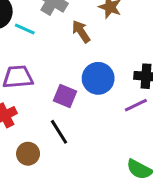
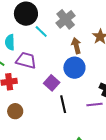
blue circle: (98, 78) -> (74, 68), moved
black line: (59, 132) -> (63, 104), moved

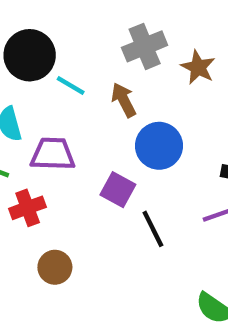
gray cross: (66, 19) -> (145, 46), moved, turned 30
brown arrow: (76, 46) -> (124, 100), moved

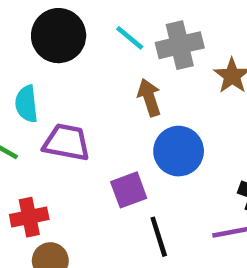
cyan line: (71, 86) -> (130, 38), moved
purple square: (118, 190) -> (129, 190), turned 32
red cross: (28, 208) -> (29, 217), moved

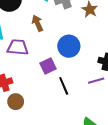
brown arrow: (149, 97) -> (37, 23), moved

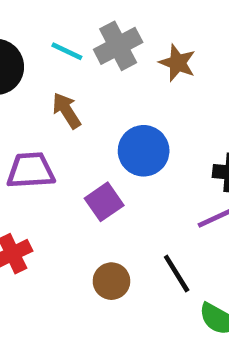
black line: (64, 86) -> (177, 274), moved
brown circle: (16, 102) -> (111, 281), moved

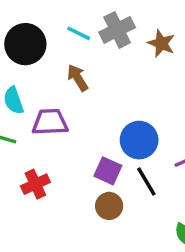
blue circle: (144, 151) -> (139, 140), moved
purple square: (104, 202) -> (108, 171), moved, turned -32
black line: (177, 274) -> (146, 181), moved

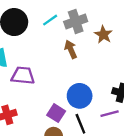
cyan line: (79, 33) -> (50, 20), turned -70
brown arrow: (78, 78) -> (71, 49), moved

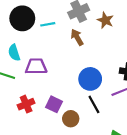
cyan line: (50, 20) -> (48, 24), moved, turned 32
purple square: (56, 113) -> (54, 104), moved

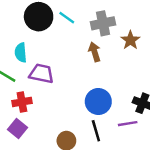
cyan line: (48, 24) -> (67, 18), moved, turned 32
red cross: (26, 104) -> (22, 102), moved
purple square: (54, 104) -> (17, 129), moved

